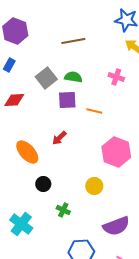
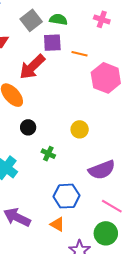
red arrow: (59, 138) -> (32, 67), moved, size x1.8
pink hexagon: (116, 152) -> (106, 78), moved

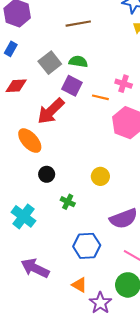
pink cross: (102, 19) -> (124, 84), moved
purple square: (52, 43) -> (72, 86), turned 30
orange triangle: (57, 224) -> (79, 285), moved

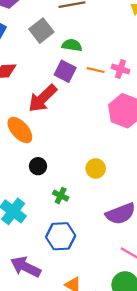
gray square: (50, 63) -> (41, 31), moved
orange line: (100, 97) -> (96, 70), moved
blue hexagon: (87, 246) -> (61, 236), moved

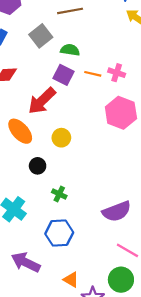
yellow circle: (96, 168) -> (61, 138), moved

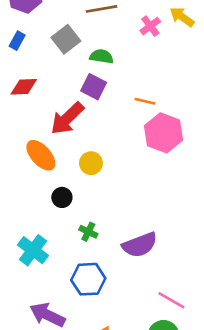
pink cross: (117, 73) -> (150, 26), moved, turned 35
orange line: (93, 74) -> (145, 101), moved
purple semicircle: (117, 211) -> (140, 245), moved

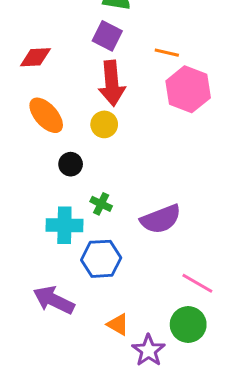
red diamond: (24, 87) -> (35, 57), moved
red arrow: (67, 118) -> (112, 83), moved, turned -51
cyan cross: (33, 250) -> (64, 225), moved, turned -36

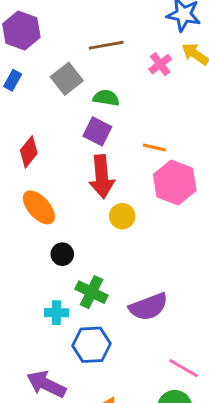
red diamond: (35, 57) -> (29, 152), turned -48
yellow circle: (104, 124) -> (122, 216), moved
green cross: (101, 204) -> (92, 292), size x1.5
cyan cross: (64, 225) -> (56, 313), size x0.7

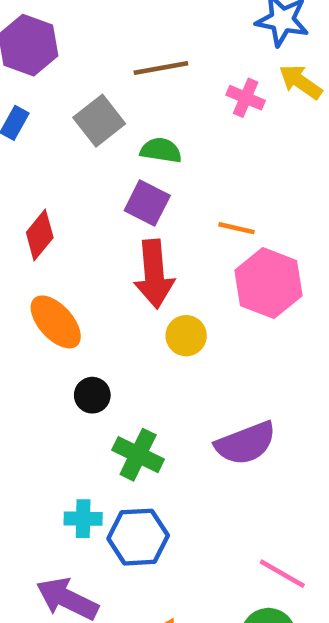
pink cross: (160, 64) -> (246, 98), turned -30
purple semicircle: (148, 307) -> (246, 443), moved
cyan cross: (56, 313) -> (83, 519), moved

